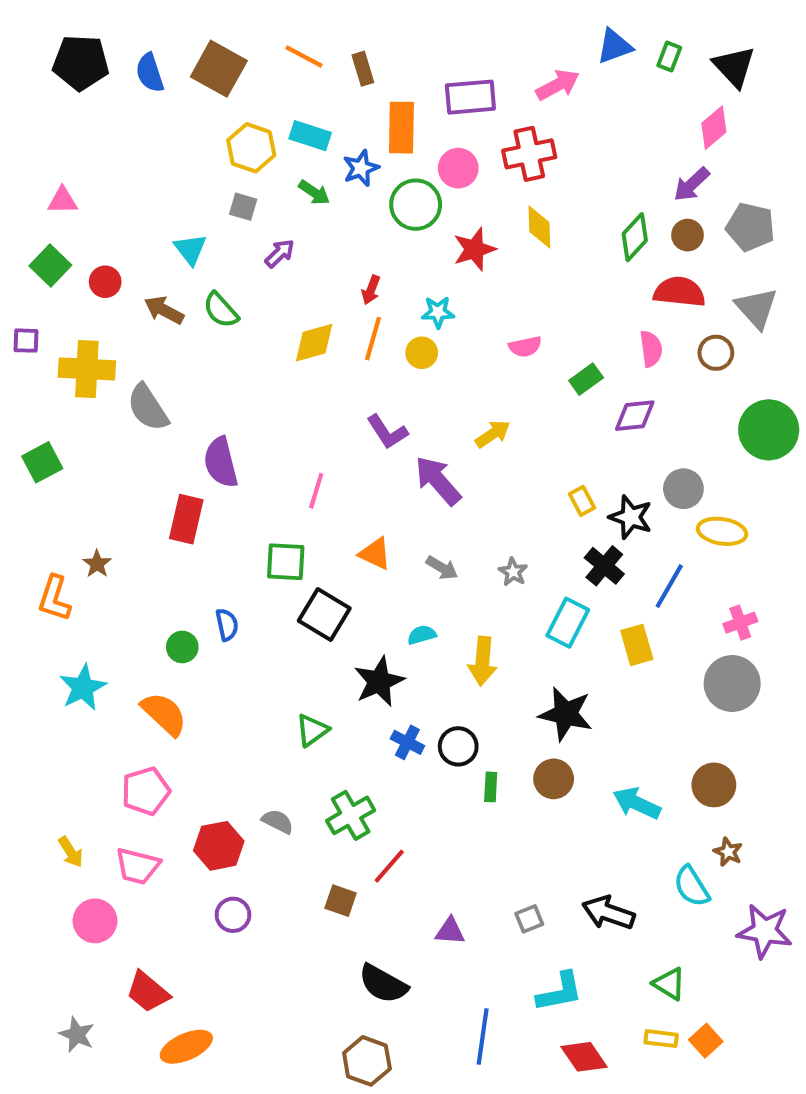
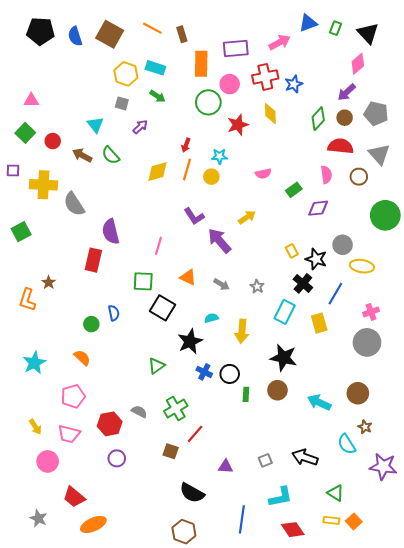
blue star: (361, 168) -> (294, 84), moved
cyan star: (83, 688) -> (34, 363), moved
orange semicircle: (164, 714) -> (82, 358), size x0.7

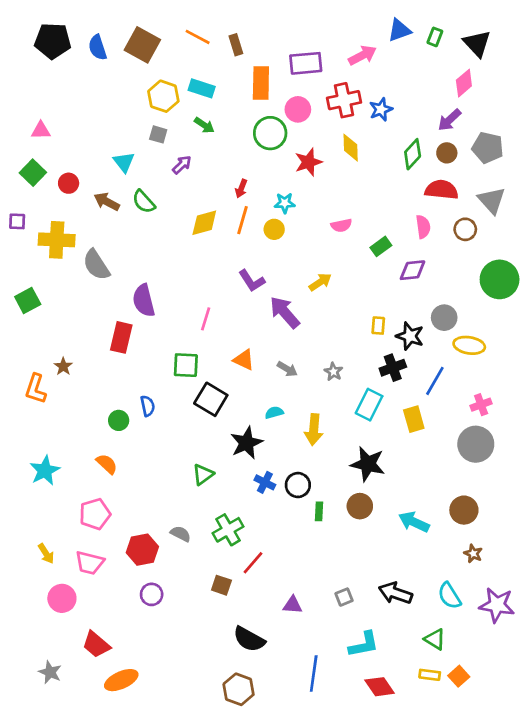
yellow rectangle: (292, 251) -> (378, 326), turned 32
black cross: (303, 283) -> (393, 368), turned 30
cyan semicircle: (347, 444) -> (449, 596), moved

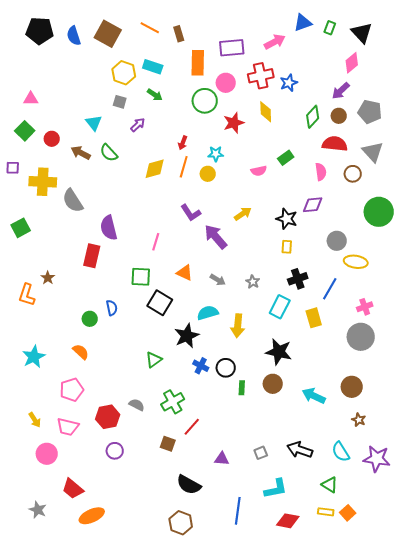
green rectangle: (381, 246) -> (286, 158), moved
black star: (410, 336) -> (287, 219), moved
cyan semicircle: (274, 413) -> (208, 313), size x1.5
red diamond: (380, 687) -> (288, 521), turned -45

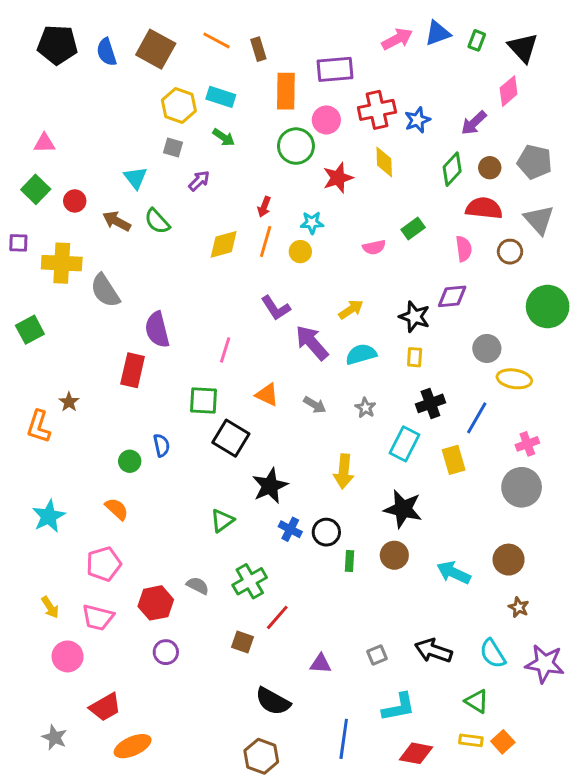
pink arrow: (275, 42) -> (397, 39), moved
purple arrow: (341, 91) -> (474, 123), moved
cyan semicircle: (208, 313) -> (361, 354), moved
red trapezoid: (73, 489) -> (105, 707), turned -70

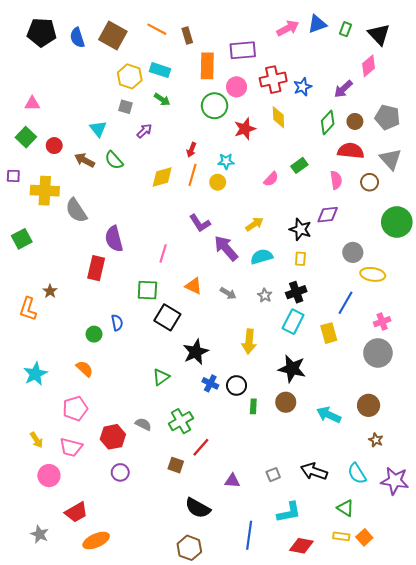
pink semicircle: (374, 247) -> (271, 179), turned -35
black cross: (430, 403) -> (296, 292), moved

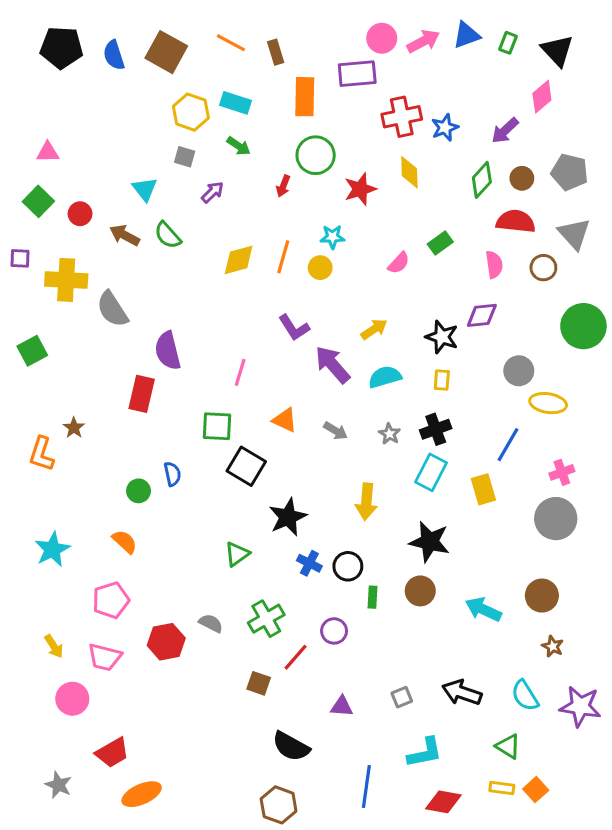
pink circle: (237, 87) -> (382, 38), moved
red arrow: (191, 150) -> (283, 186), moved
purple circle: (120, 472) -> (334, 631), moved

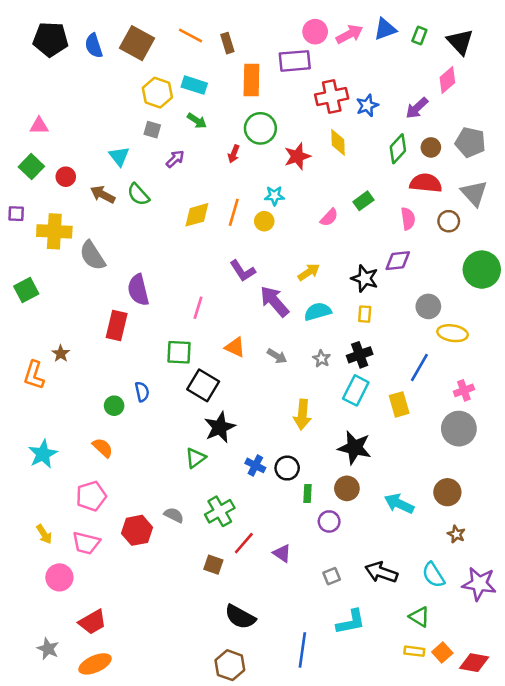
black star: (288, 517) -> (220, 427), moved
purple circle: (334, 631) -> (329, 521), moved
purple triangle: (342, 706) -> (282, 553), moved, turned 30
orange ellipse: (142, 794) -> (95, 664), moved
red diamond: (443, 802) -> (474, 663), moved

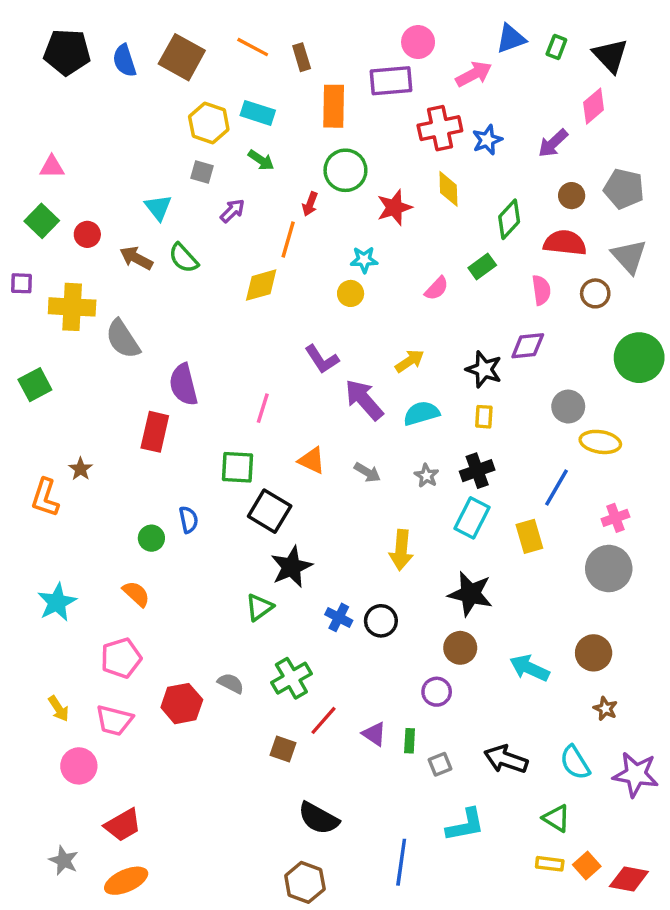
pink arrow: (349, 34) -> (474, 74), moved
green diamond: (398, 149) -> (509, 219), moved
orange line: (234, 212) -> (288, 239), moved
green rectangle: (307, 493) -> (410, 741), moved

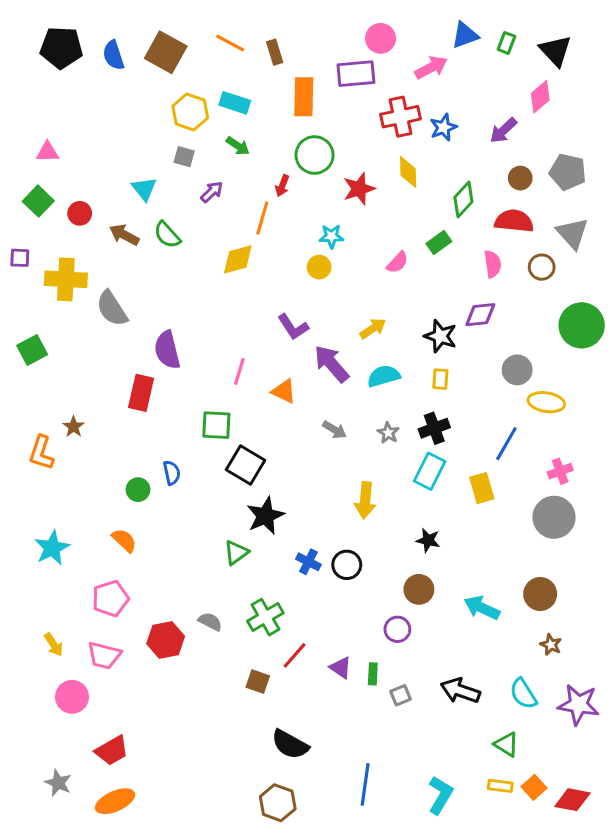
orange triangle: (312, 461) -> (284, 391), moved
black star: (470, 594) -> (428, 540), size x0.6
cyan L-shape: (465, 825) -> (440, 795), moved, turned -48

